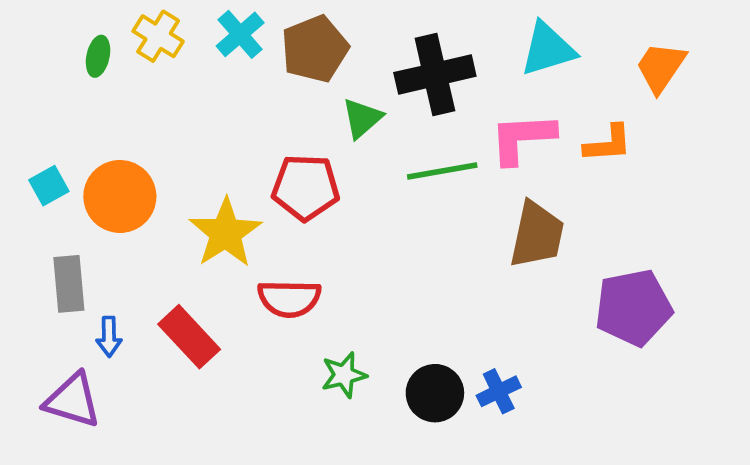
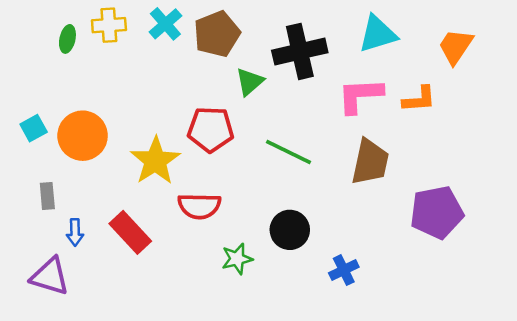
yellow cross: (158, 36) -> (109, 25), turned -36
green line: (442, 171) -> (289, 152), moved, turned 36
gray rectangle: (69, 284) -> (47, 196), size x0.7
black circle: (435, 393) -> (290, 230), moved

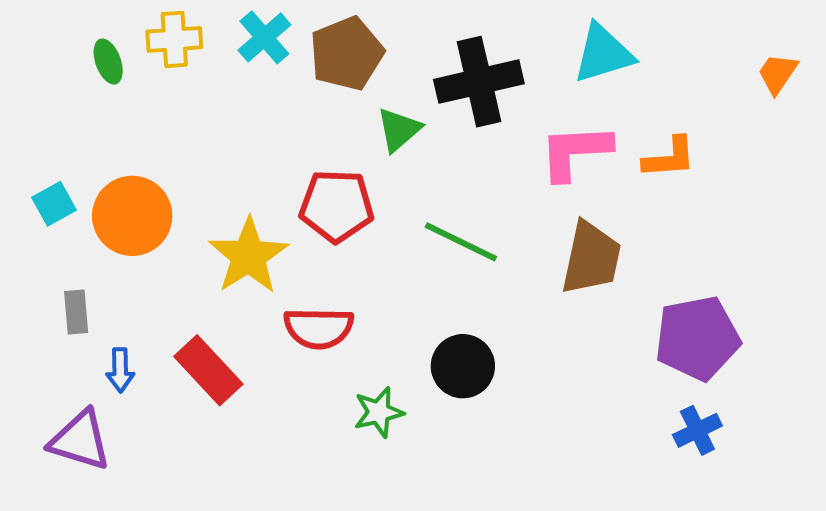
green ellipse: (67, 39) -> (108, 62), turned -32
orange trapezoid: (456, 46) -> (778, 74), moved, size x0.7
blue cross: (344, 270) -> (697, 430), moved

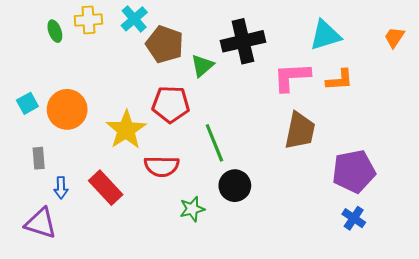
brown pentagon: (347, 53) -> (165, 44), moved, turned -30
cyan triangle: (603, 53) -> (325, 35), moved
green line: (461, 242) -> (214, 143), moved, turned 42
blue cross: (697, 430) -> (354, 218), turned -30

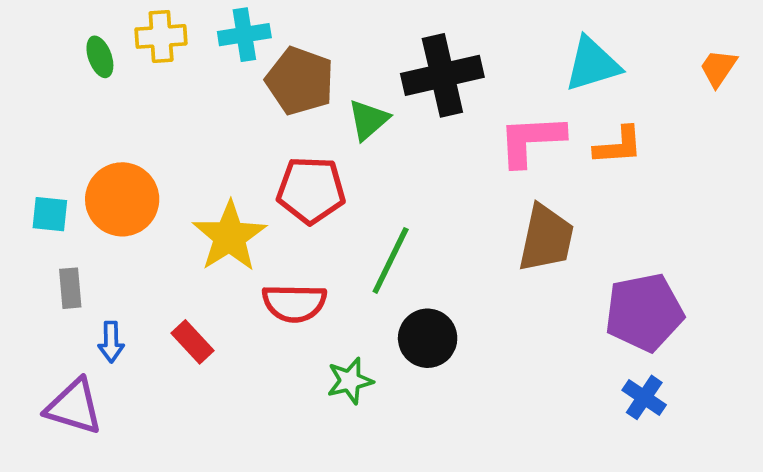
cyan cross: (134, 19) -> (244, 35), turned 32
cyan square: (27, 103) -> (50, 214), moved, turned 35
green line: (214, 143) -> (391, 260), turned 48
red rectangle: (106, 188) -> (192, 342), size x0.7

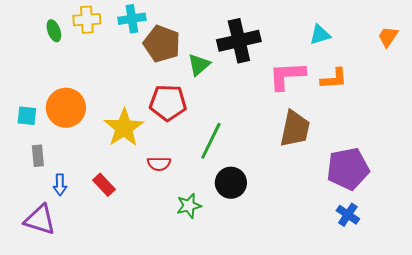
cyan triangle: (592, 64) -> (320, 35), size x0.7
red semicircle: (294, 303) -> (159, 164), size x0.7

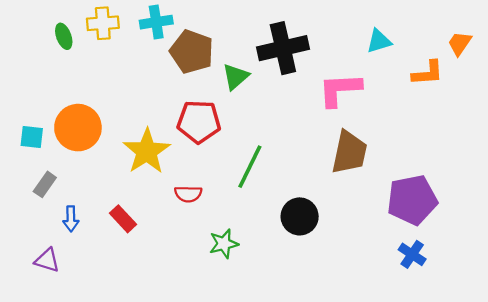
orange L-shape: (334, 79) -> (428, 73), moved
gray rectangle: (38, 156) -> (45, 184), turned 40
black circle: (231, 183) -> (300, 216), moved
purple triangle: (40, 220) -> (47, 260), size x0.7

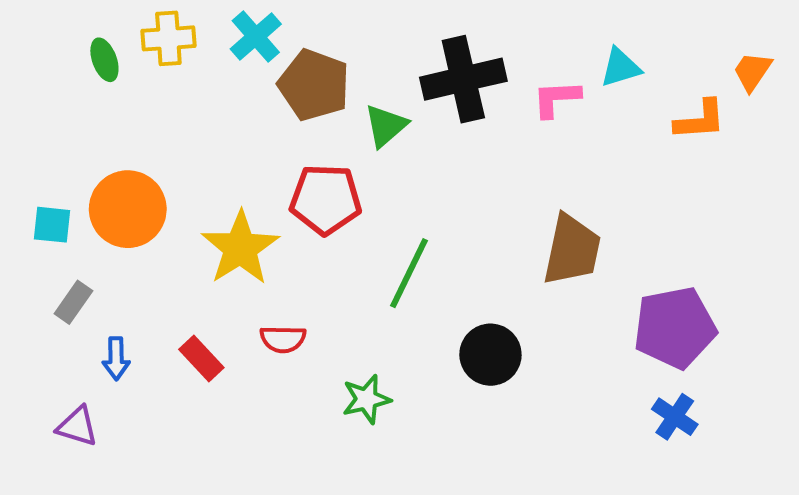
cyan cross: (156, 22) -> (256, 36), turned -32
pink L-shape: (340, 90) -> (556, 99), moved, size x0.7
red semicircle: (188, 194) -> (283, 339), moved

